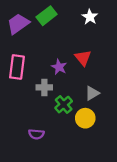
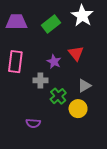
green rectangle: (47, 16) -> (51, 24), moved
white star: (90, 17) -> (82, 16), size x1.5
purple trapezoid: (18, 24) -> (16, 22), turned 35

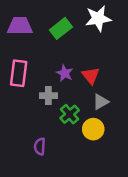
white star: (82, 16) -> (98, 18), turned 30
red triangle: (76, 53) -> (91, 76), moved
purple semicircle: (33, 123) -> (40, 147), turned 88

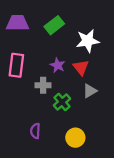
white star: (98, 18) -> (88, 41), moved
yellow circle: (93, 129) -> (75, 138), moved

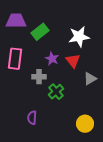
green rectangle: (54, 25) -> (40, 32), moved
gray triangle: (90, 91) -> (90, 79), moved
yellow circle: (75, 138) -> (85, 124), moved

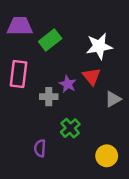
purple star: (52, 59) -> (68, 84), moved
green cross: (56, 92) -> (70, 128), moved

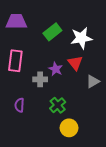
green rectangle: (50, 40) -> (52, 32), moved
purple semicircle: (40, 148) -> (19, 105), moved
yellow circle: (107, 156) -> (69, 128), moved

